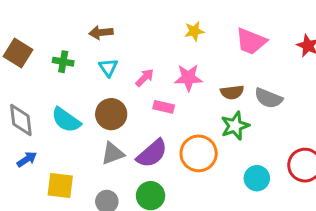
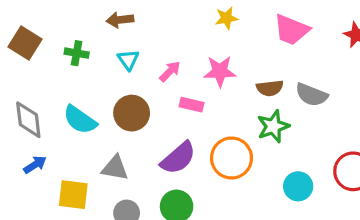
gray triangle: (113, 153) -> (115, 168), moved, turned 30

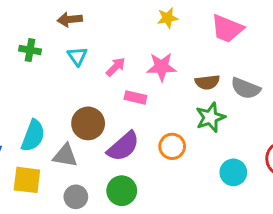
brown circle: (132, 113) -> (88, 123), moved
cyan semicircle: (80, 120) -> (33, 136), moved, turned -104
orange circle: (231, 158) -> (172, 146), size x0.7

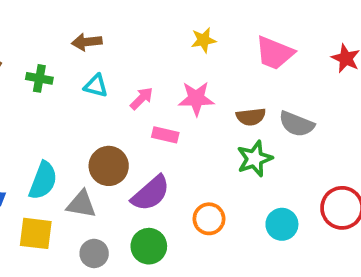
cyan triangle: (77, 56) -> (96, 86), turned -40
orange circle: (172, 146) -> (209, 219), moved

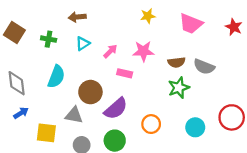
cyan triangle: (96, 86) -> (83, 44), turned -48
cyan semicircle: (43, 181) -> (56, 77), moved

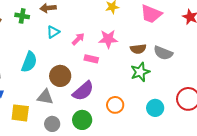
green cross: (49, 39) -> (22, 16), moved

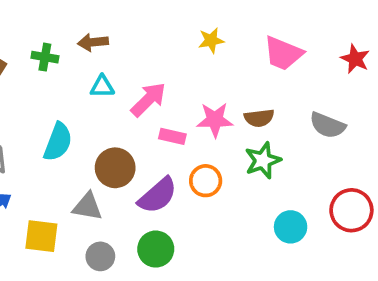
cyan triangle: (53, 32) -> (102, 87), turned 32
pink arrow: (78, 39) -> (148, 99), size x1.5
pink star: (108, 39) -> (215, 120), moved
gray semicircle: (163, 53) -> (327, 125), moved
orange circle: (115, 105) -> (206, 181), moved

